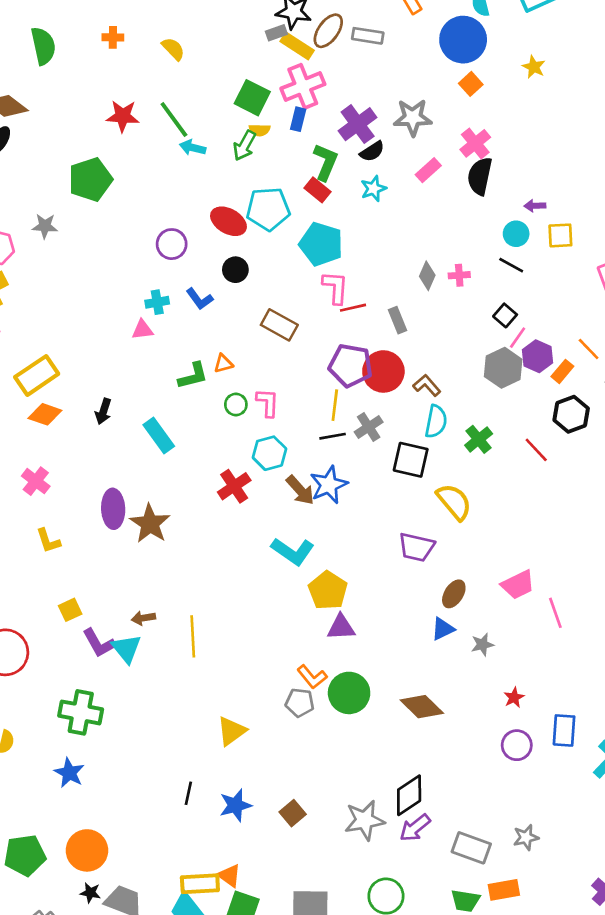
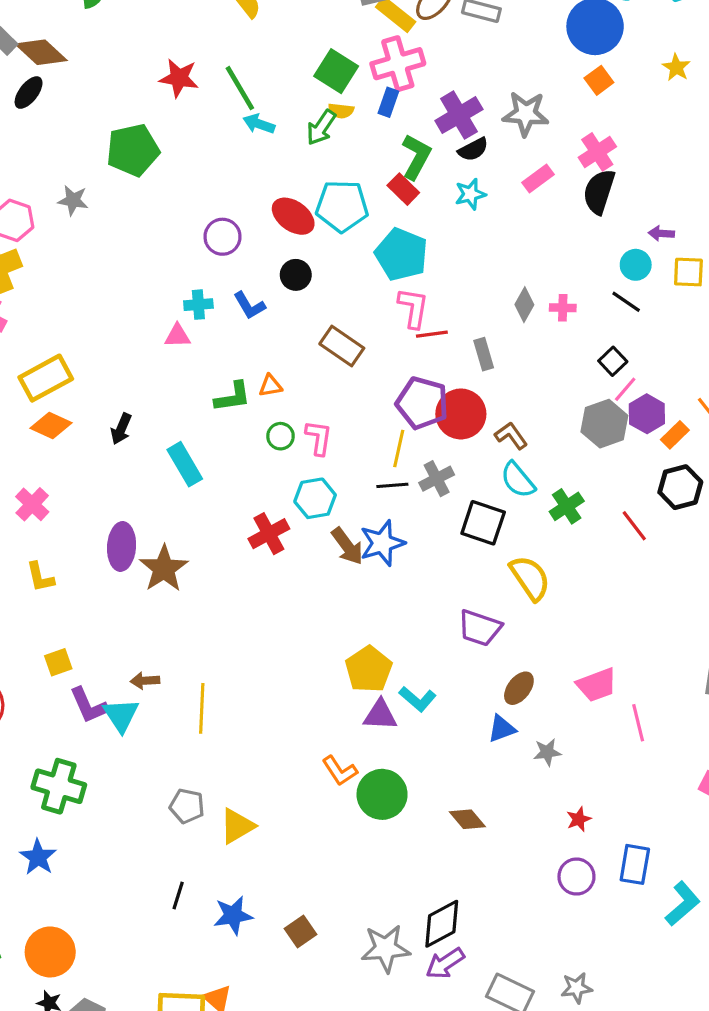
cyan semicircle: (436, 421) -> (518, 480), turned 124
cyan L-shape: (293, 551) -> (418, 699), moved, size x0.7
gray pentagon: (300, 703) -> (187, 806), moved
brown diamond: (422, 707) -> (467, 819), size x0.7

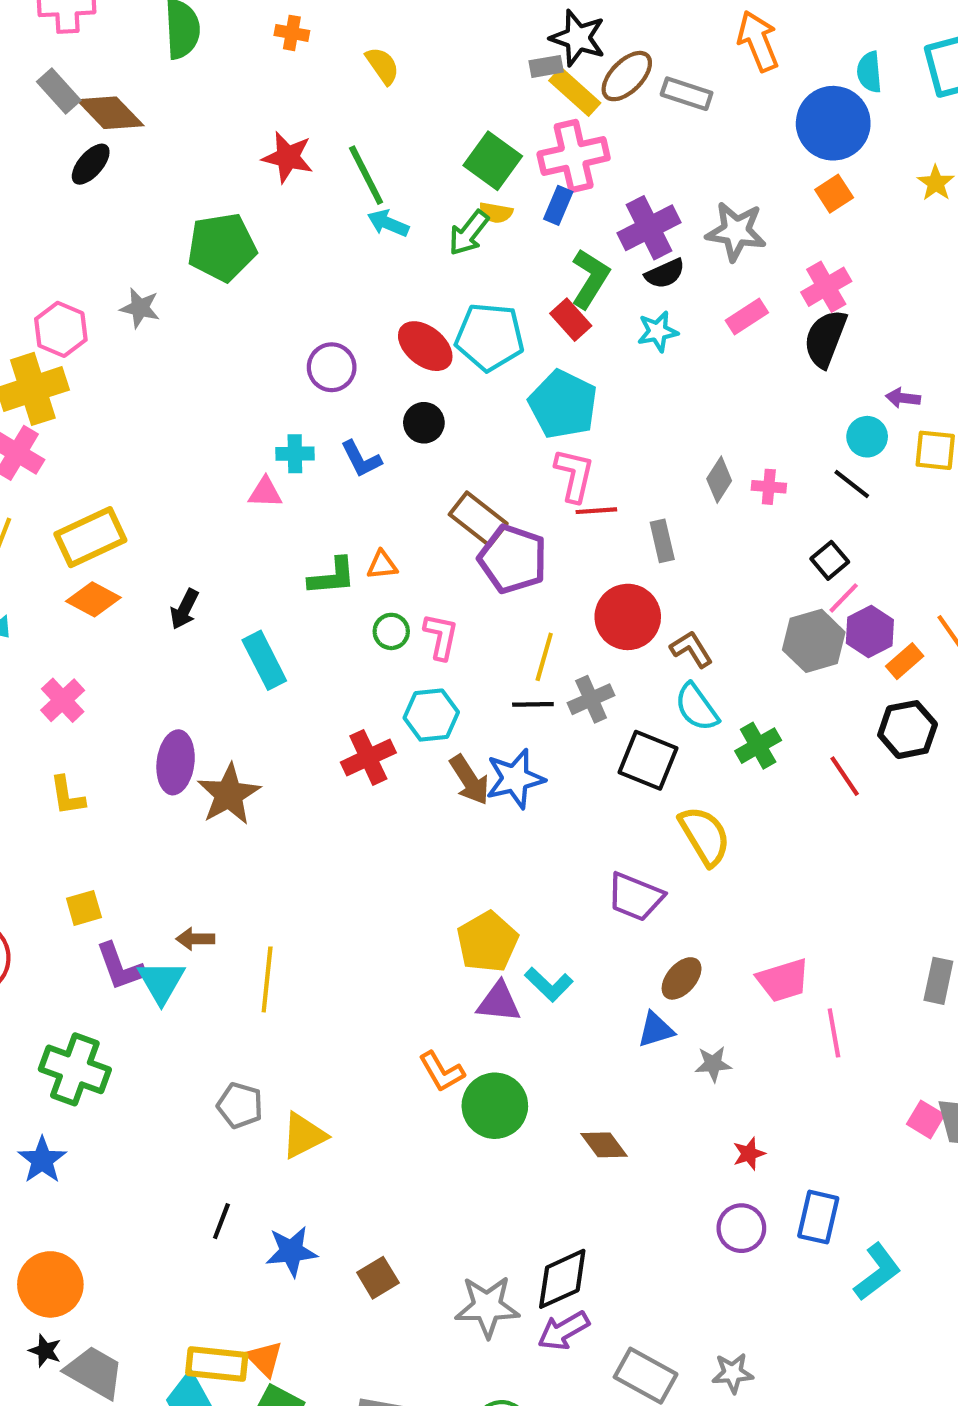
purple pentagon: (422, 403) -> (513, 559), moved

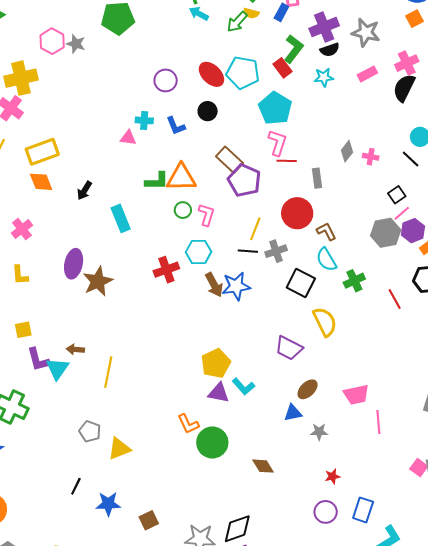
pink hexagon: (61, 329) -> (52, 41), moved
orange triangle: (382, 565) -> (181, 178), size x2.0
orange diamond: (93, 599) -> (41, 182), turned 35

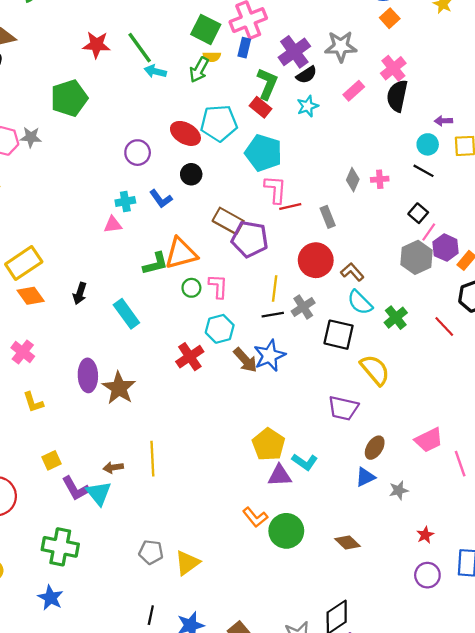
yellow line: (108, 372) -> (152, 459), moved

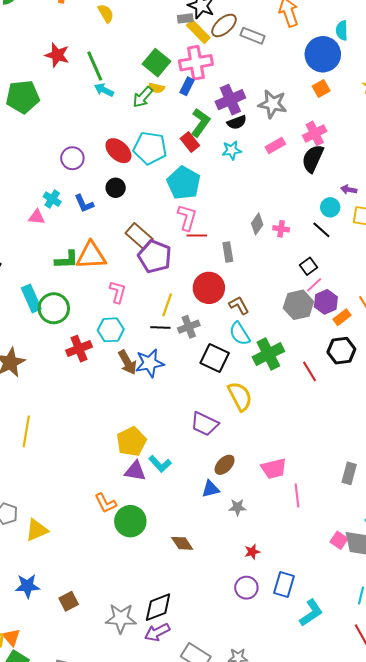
cyan cross: (125, 202) -> (52, 199), turned 30
green circle: (191, 288) -> (54, 308), moved, size x1.8
green cross: (396, 318) -> (268, 354), size x1.4

